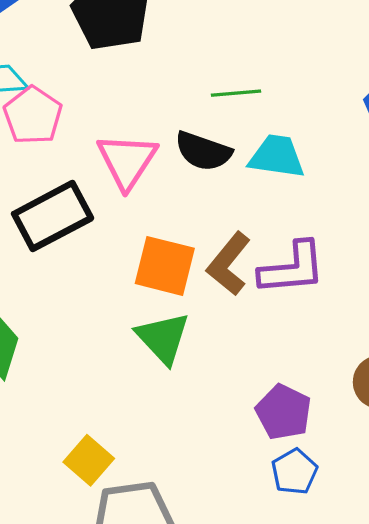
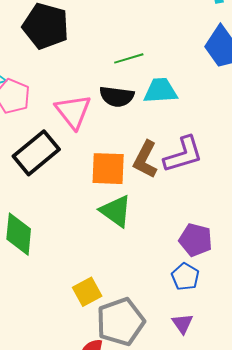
yellow square: (89, 460) -> (87, 292), turned 32
blue pentagon: (294, 472) -> (185, 277), moved

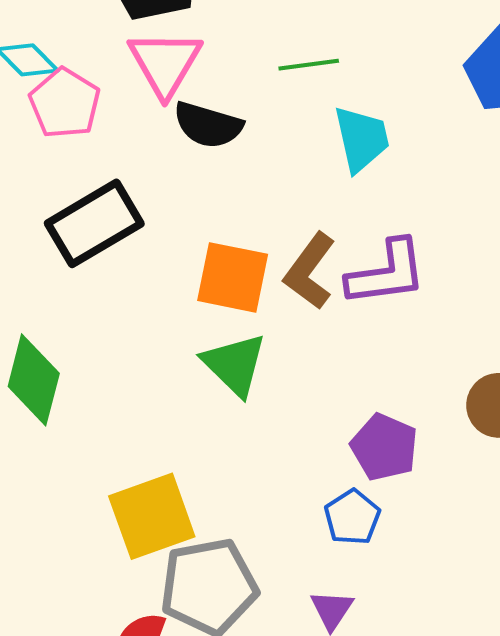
cyan trapezoid: (160, 91) -> (362, 139), turned 72
black semicircle: (117, 97) -> (208, 125), moved
pink triangle: (73, 111) -> (165, 63), moved
yellow square: (87, 292) -> (152, 516), size x1.5

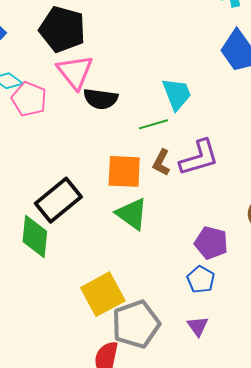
green line: (309, 65) -> (153, 124), moved
black rectangle: (94, 223) -> (58, 200), moved
brown L-shape: (310, 271) -> (161, 163), size x0.7

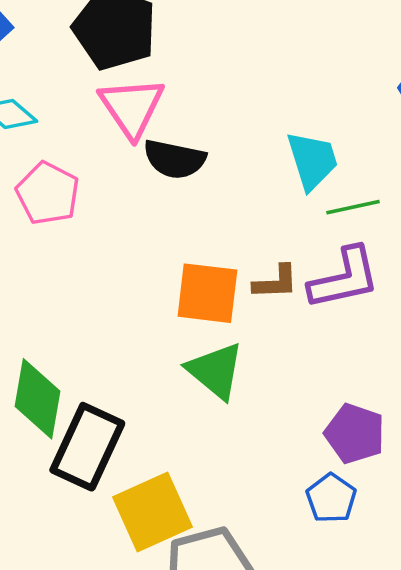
pink pentagon: (29, 99) -> (48, 193), moved
green line: (153, 124) -> (353, 207), moved
brown L-shape: (161, 163) -> (276, 282), turned -124
black rectangle: (58, 200) -> (87, 447), moved, turned -30

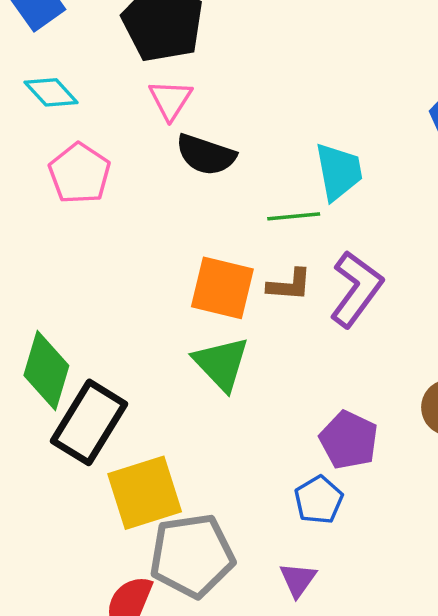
pink triangle: (132, 107) -> (170, 100), size x0.7
green line: (353, 207) -> (294, 216), moved
purple L-shape: (344, 278) -> (356, 289), turned -48

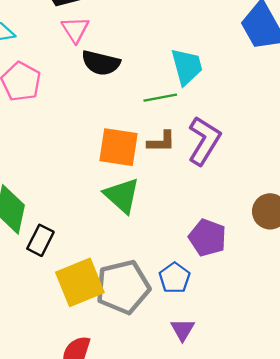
black rectangle: (89, 422) -> (40, 240), size x0.6
blue pentagon: (319, 500) -> (175, 278), moved
gray pentagon: (192, 556) -> (123, 287), moved

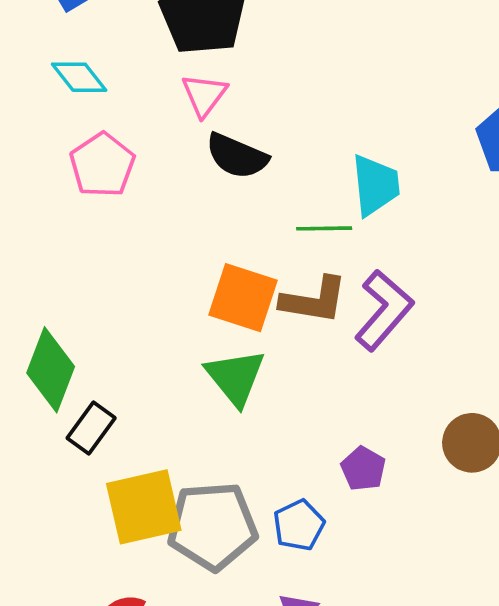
brown L-shape: (161, 142) -> (314, 300), size x1.4
purple pentagon: (207, 238) -> (363, 469), size x0.7

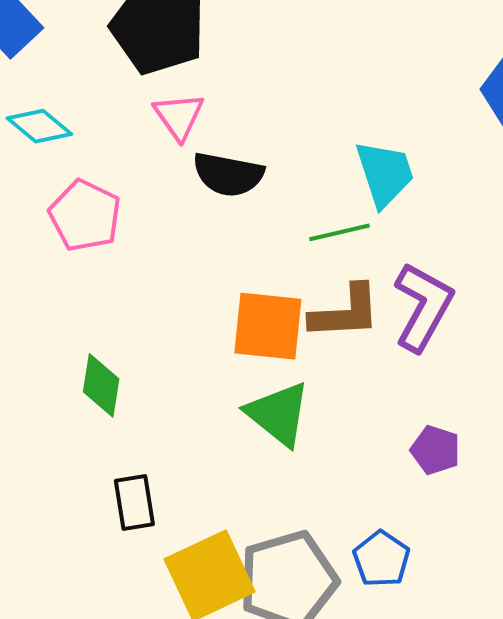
green diamond: (51, 370) -> (101, 385), moved, size x0.7
black rectangle: (91, 428) -> (134, 503), turned -33
purple pentagon: (363, 469) -> (435, 450), moved

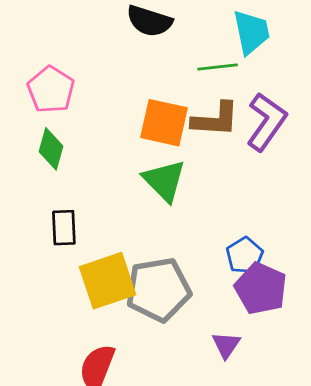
pink pentagon: (85, 216) -> (51, 90), moved
purple pentagon: (435, 450) -> (261, 288), moved, size x1.6
blue pentagon: (381, 559) -> (245, 255), moved

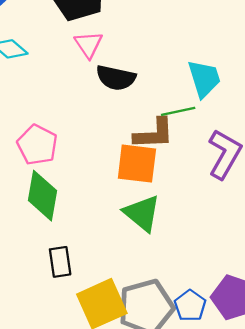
brown L-shape: (215, 119) -> (154, 134), moved
green diamond: (51, 149) -> (42, 196), size x1.4
blue pentagon: (245, 255) -> (190, 306), moved

